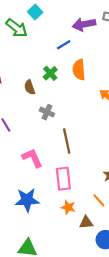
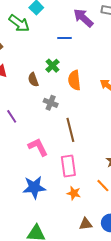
purple arrow: (84, 24) -> (83, 18), turned 55
blue line: (64, 45) -> (65, 38), turned 32
orange semicircle: (79, 70) -> (74, 80), moved
brown triangle: (86, 222) -> (86, 224), moved

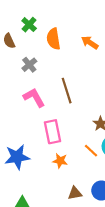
gray cross: (51, 103) -> (29, 65), turned 32
brown line: (70, 130) -> (67, 91), moved
pink L-shape: (38, 147) -> (34, 98), moved

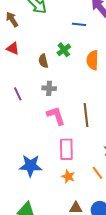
orange semicircle: (53, 39) -> (93, 60), moved
gray cross: (29, 65) -> (49, 88), moved, turned 32

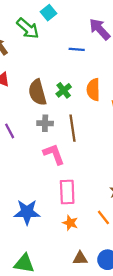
green cross: (64, 50) -> (64, 90), moved
brown semicircle: (43, 61) -> (37, 92), size x1.6
brown line: (86, 115) -> (72, 128), moved

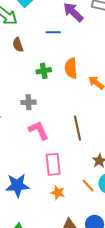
green cross: (64, 90) -> (44, 71), turned 32
brown semicircle: (37, 92) -> (18, 45), moved, size x0.6
brown line: (72, 128) -> (78, 128), moved

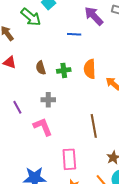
brown semicircle: (18, 45) -> (41, 68), moved
pink L-shape: (39, 130) -> (43, 127), moved

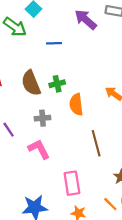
blue line: (74, 34) -> (54, 43), moved
brown semicircle: (41, 68) -> (31, 83), size x1.6
orange semicircle: (90, 69) -> (76, 104), moved

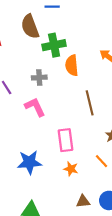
brown semicircle: (31, 83) -> (30, 27), moved
green cross: (57, 84) -> (54, 45), size x1.5

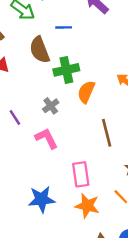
orange semicircle: (72, 65) -> (86, 92), turned 30
gray cross: (39, 78) -> (51, 106), turned -32
orange star: (71, 169) -> (87, 206), size x1.5

